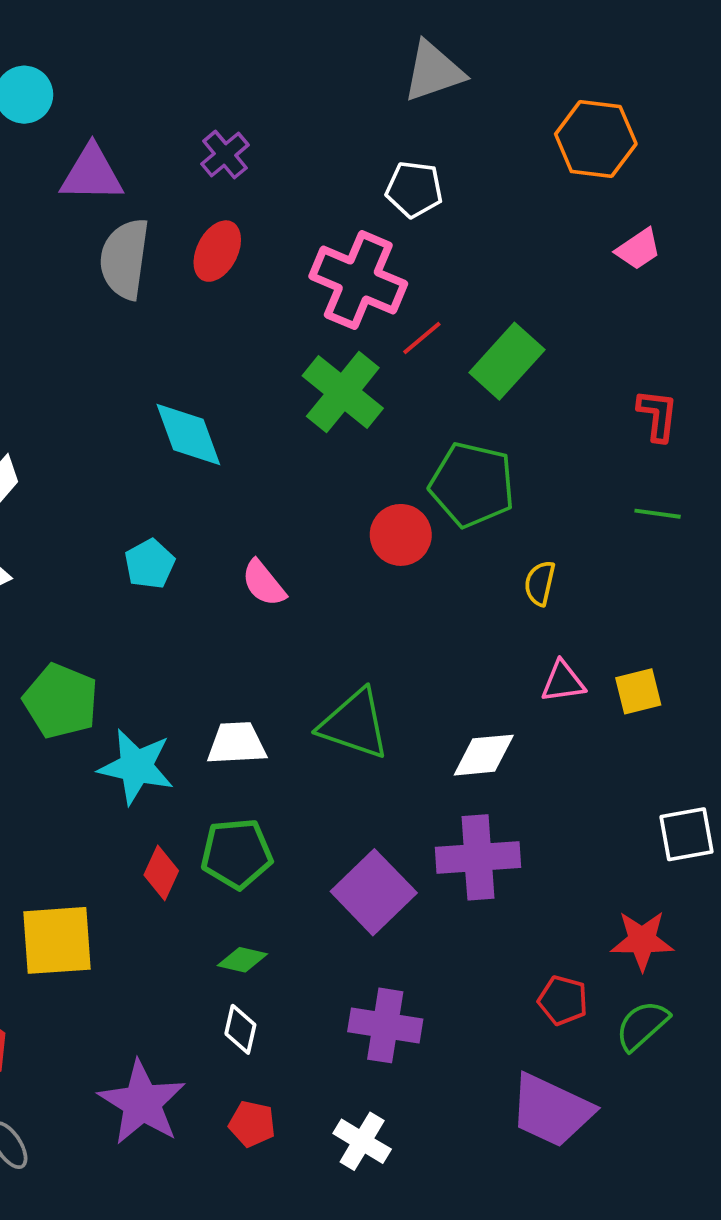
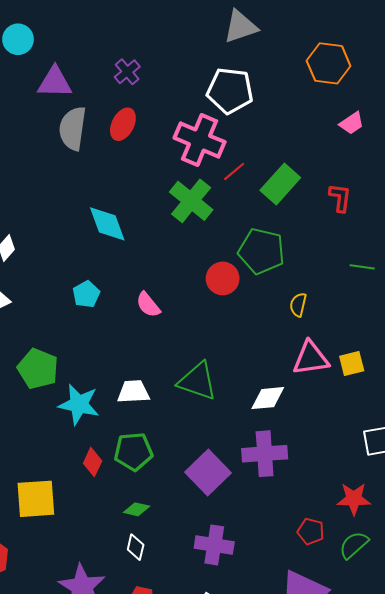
white pentagon: (414, 189) -> (230, 91), size x1.5
red L-shape: (658, 415) -> (340, 198), moved
pink triangle: (563, 682) -> (311, 358), size x1.5

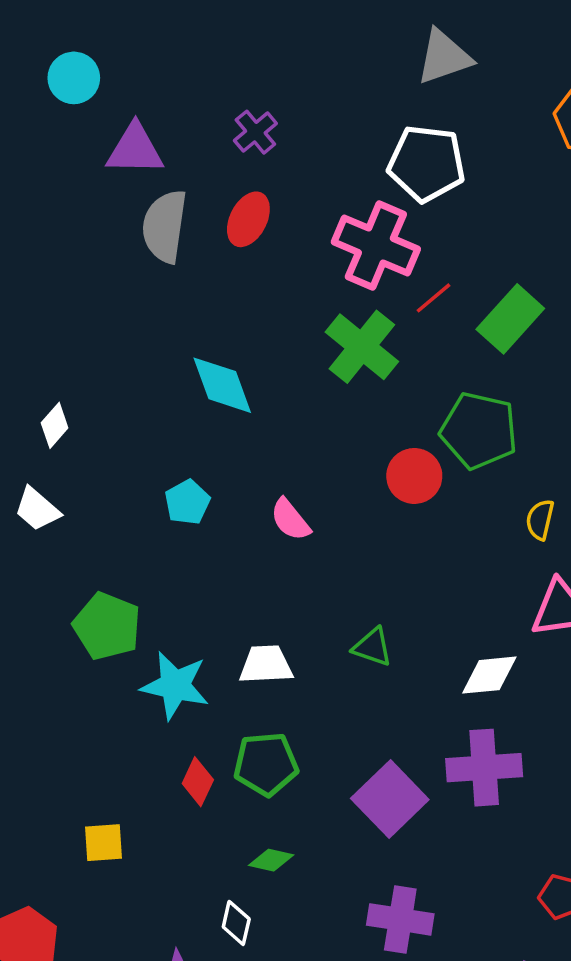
green triangle: (197, 381) -> (372, 647), size x0.6
yellow square: (36, 499) -> (103, 843), size x0.6
white diamond: (136, 547) -> (236, 923), moved

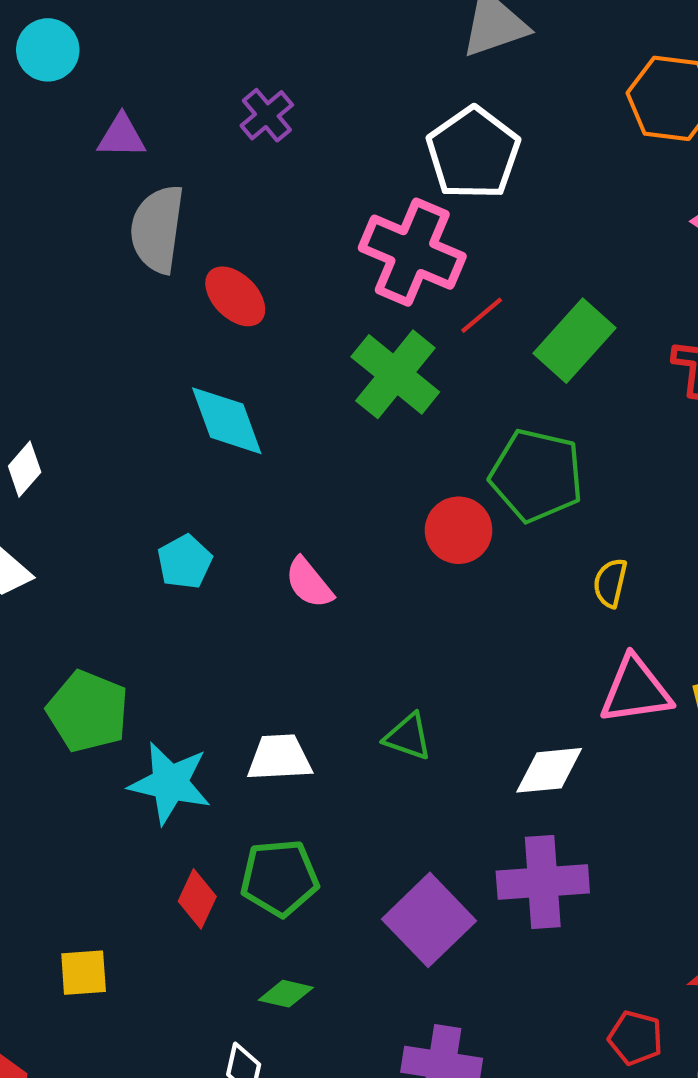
purple triangle: (135, 149) -> (121, 136), size x0.7
white pentagon: (427, 163) -> (473, 153), turned 30
red ellipse: (248, 219) -> (235, 296), moved, turned -72

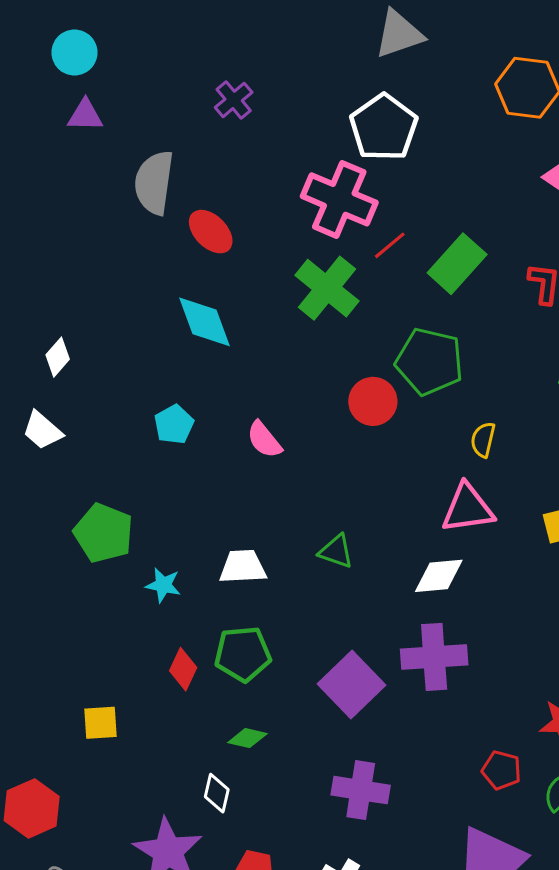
purple triangle: (121, 136) -> (85, 115), moved
pink triangle: (635, 690) -> (468, 509), moved
cyan star: (170, 783) -> (163, 585), size x0.6

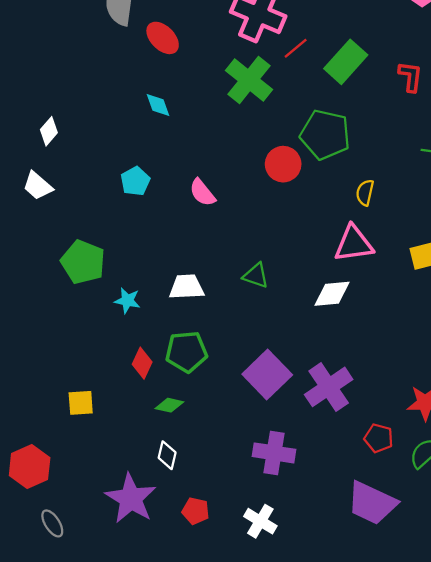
cyan diamond: (205, 322) -> (158, 105), size x0.6
purple cross: (434, 657) -> (329, 387), moved, turned -30
green diamond: (247, 738) -> (169, 405), moved

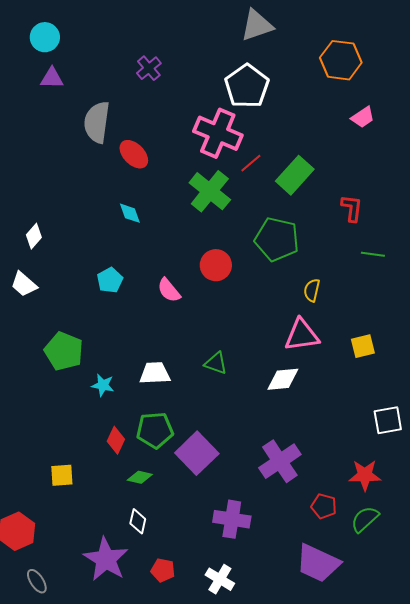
red L-shape: (410, 77) -> (352, 208), moved
red circle: (283, 164) -> (216, 265), moved
purple square: (267, 374) -> (197, 453), moved

